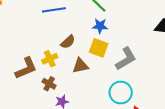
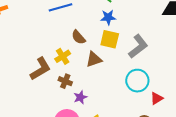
brown semicircle: (68, 42) -> (78, 37), turned 98

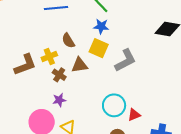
brown cross: (65, 81) -> (59, 75), moved
cyan circle: (137, 81) -> (114, 105), moved

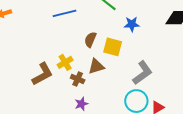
blue star: (101, 26) -> (132, 24), moved
brown semicircle: (68, 41) -> (90, 40), moved, turned 63
gray L-shape: (125, 60) -> (142, 73), moved

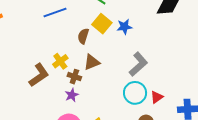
blue star: (132, 24) -> (124, 27), moved
yellow square: (113, 47) -> (102, 24), moved, turned 30
purple star: (81, 104) -> (72, 95), moved

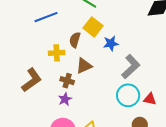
blue star: (124, 27) -> (111, 43), moved
yellow cross: (60, 61) -> (57, 53), moved, turned 35
red triangle: (157, 97) -> (150, 99), turned 48

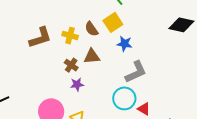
brown semicircle: (75, 40) -> (91, 29), turned -70
brown L-shape: (32, 80) -> (40, 38), moved
purple star: (65, 99) -> (77, 84), moved

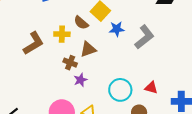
gray L-shape: (136, 72) -> (144, 37), moved
cyan circle: (124, 98) -> (120, 90), moved

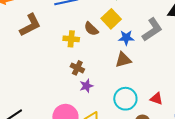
gray L-shape: (144, 37) -> (152, 30), moved
brown L-shape: (34, 43) -> (30, 25), moved
brown triangle: (88, 49) -> (123, 60), moved

